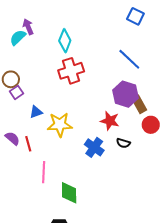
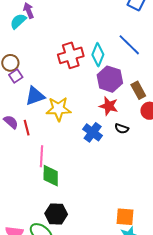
cyan diamond: (65, 41) -> (98, 55), moved
purple hexagon: (125, 94) -> (110, 79), moved
blue triangle: (36, 112) -> (35, 96), size x1.5
green diamond: (69, 193) -> (51, 176), moved

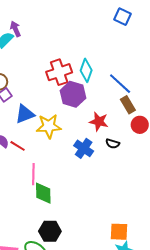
blue line: (129, 45) -> (120, 84), moved
purple hexagon: (110, 79) -> (73, 94), moved
red line: (27, 128) -> (18, 146), turned -42

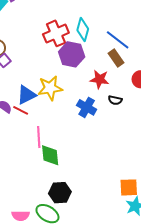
brown rectangle: (128, 105) -> (116, 58), moved
blue triangle: (25, 114) -> (27, 95), moved

